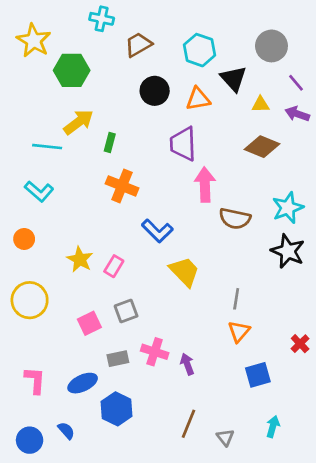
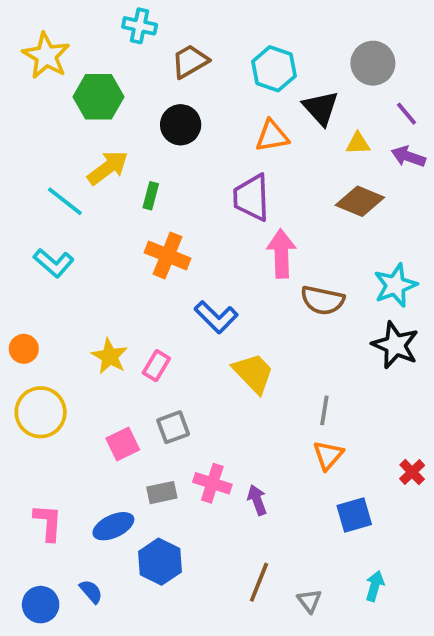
black circle: (155, 91) -> (181, 125), moved
cyan line: (47, 147) -> (65, 201), turned 32
orange circle: (24, 239) -> (24, 349), moved

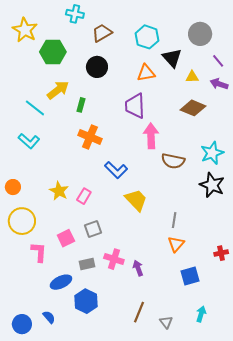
red cross: (412, 472) -> (221, 253), turned 32
pink L-shape: (48, 522) -> (39, 252), moved

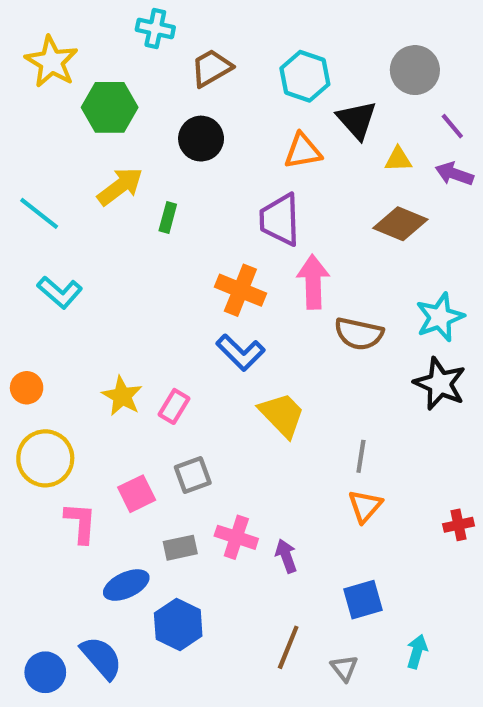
cyan line: (35, 108) -> (39, 213), moved
orange cross: (90, 137) -> (240, 290), moved
blue square: (190, 276) -> (363, 600), moved
blue semicircle: (49, 317) -> (101, 658), size x1.6

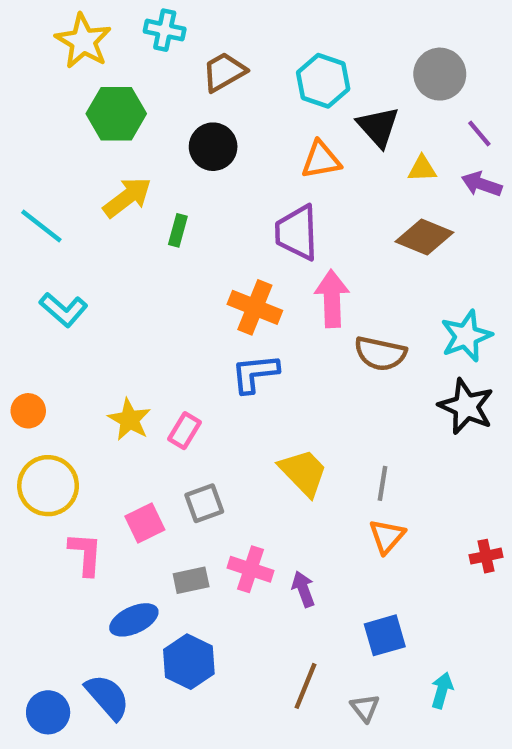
yellow star: (51, 62) -> (83, 41), moved
blue L-shape: (240, 352) -> (255, 373), turned 129
yellow trapezoid: (282, 415) -> (303, 472), moved

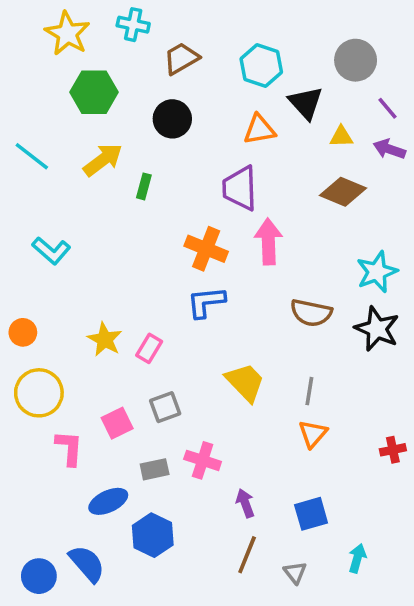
cyan line: (41, 226) -> (32, 156), moved
brown semicircle: (380, 354) -> (311, 313), moved
purple arrow: (303, 589) -> (245, 503), moved

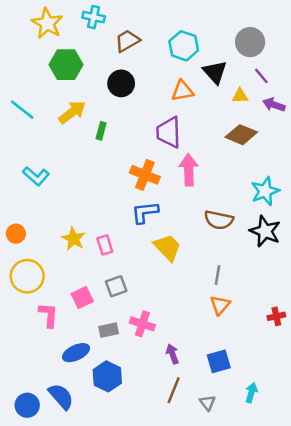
purple line: (388, 108) -> (261, 76), moved
pink rectangle: (149, 348) -> (105, 245), turned -48
yellow trapezoid: (245, 382) -> (167, 247), moved

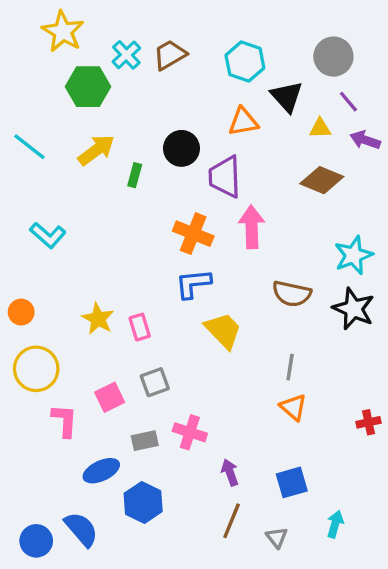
cyan cross: (94, 17) -> (126, 55), moved, turned 35
black circle: (121, 83) -> (181, 148), moved
orange triangle: (220, 305) -> (293, 407), turned -30

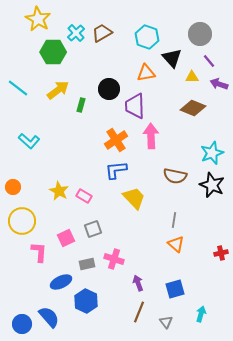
orange cross: (193, 234) -> (116, 140), turned 35
pink rectangle: (140, 327) -> (84, 196), turned -42

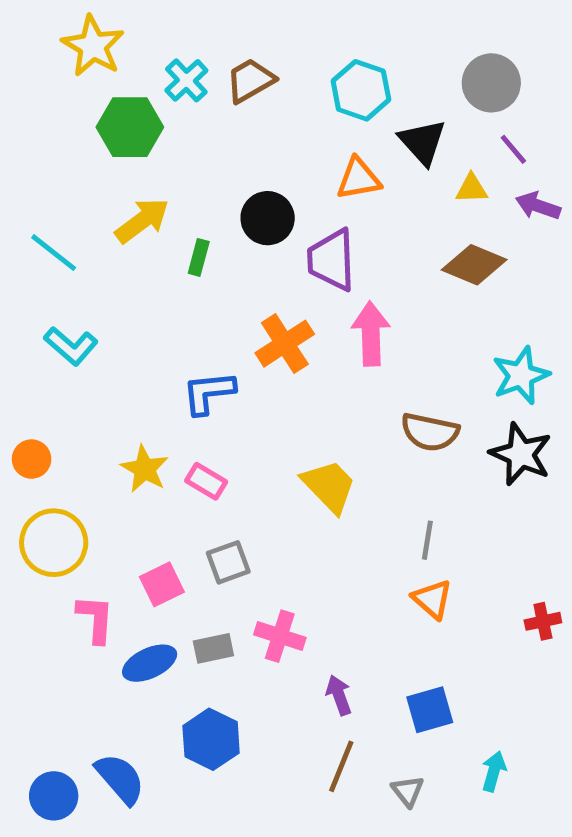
cyan line: (18, 88) -> (54, 253), moved
blue L-shape: (116, 170) -> (209, 393), moved
blue ellipse: (61, 282) -> (150, 663), moved

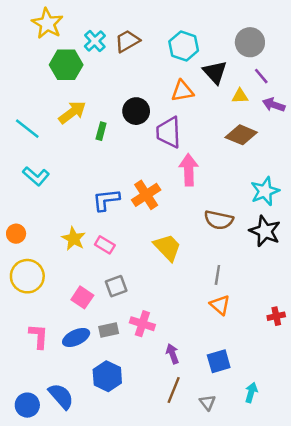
orange cross: (285, 344) -> (146, 195), moved
pink square: (162, 584) -> (82, 297), turned -30
pink L-shape: (95, 619) -> (39, 336), moved

